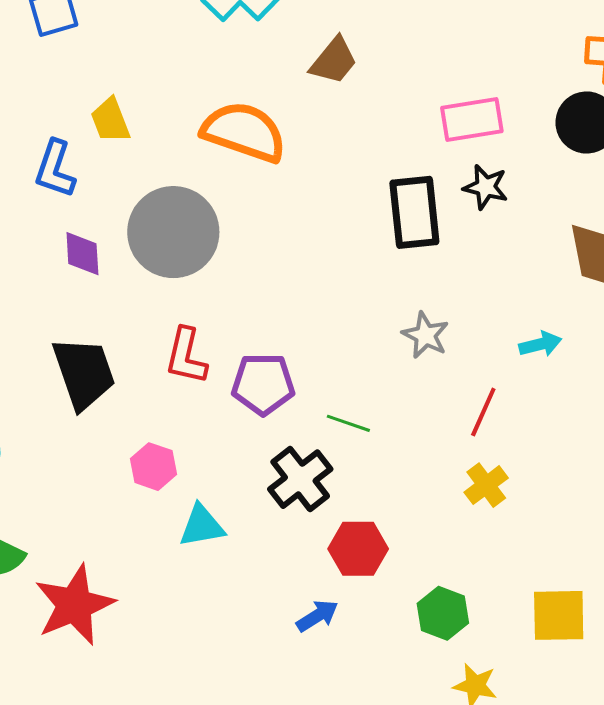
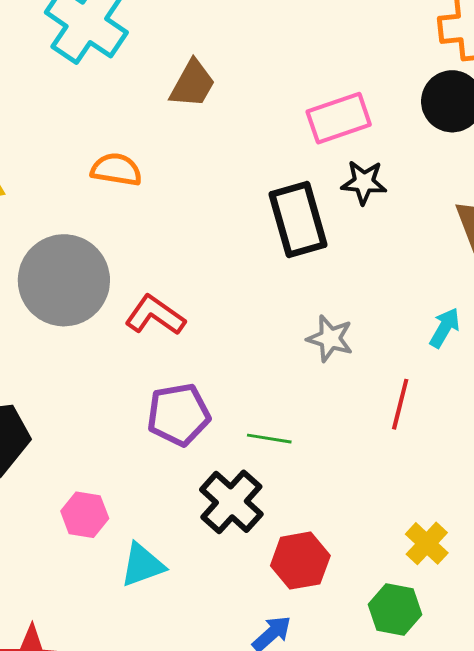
orange semicircle: (244, 132) -> (116, 169), size x0.6
cyan arrow: (540, 344) -> (445, 328), turned -36
red L-shape: (186, 356) -> (155, 315), moved, turned 122
yellow cross: (486, 485) -> (427, 543), moved

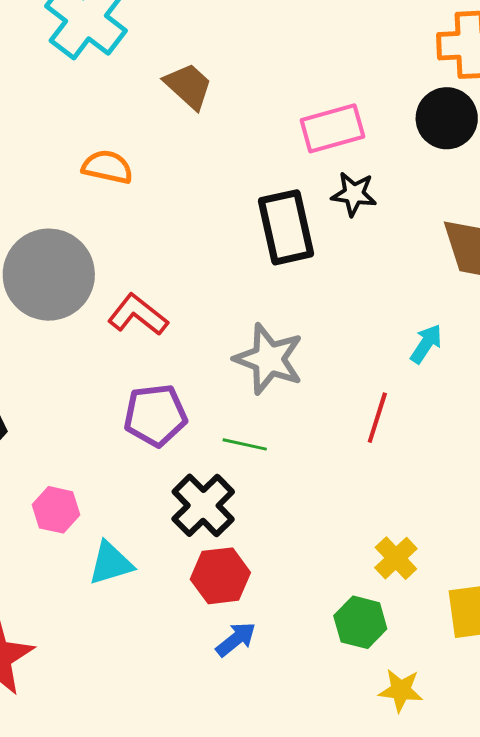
brown trapezoid: (192, 84) -> (188, 86), turned -80
gray star: (330, 339) -> (269, 359), moved, size x1.5
red hexagon: (300, 561) -> (220, 576), moved

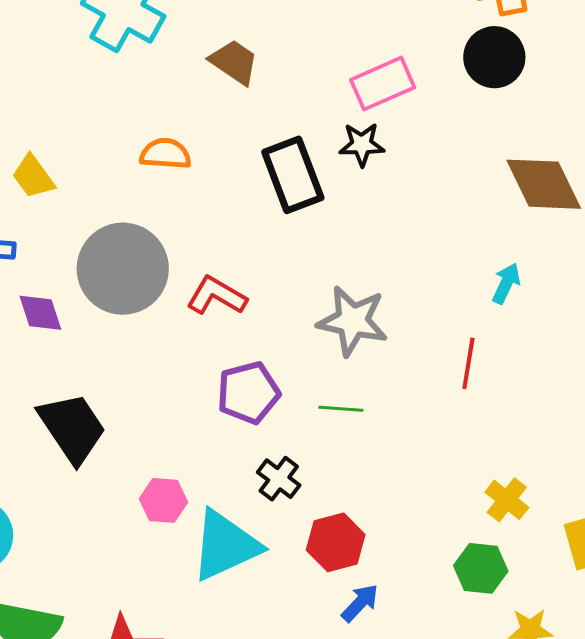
black star: (354, 194) -> (362, 144), moved
black rectangle: (286, 227) -> (293, 175), moved
black cross: (203, 505) -> (279, 479), moved, size x0.7
cyan triangle: (111, 563) -> (225, 545), size x1.6

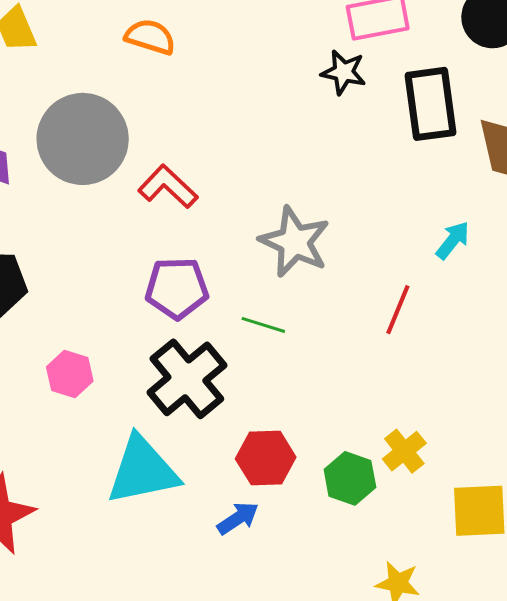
black rectangle: (293, 175) -> (431, 104), moved
black cross: (279, 479) -> (187, 379), size x1.8
red hexagon: (336, 542) -> (266, 458), moved
cyan triangle: (225, 545) -> (143, 471), moved
green hexagon: (481, 568) -> (350, 478), moved

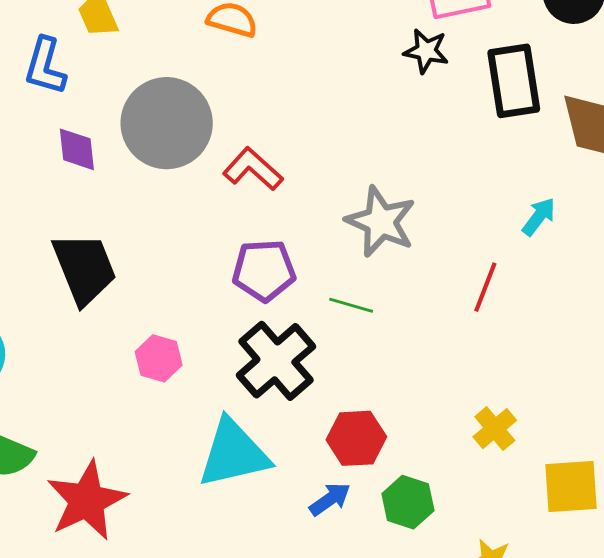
green hexagon: (350, 478) -> (408, 502), moved

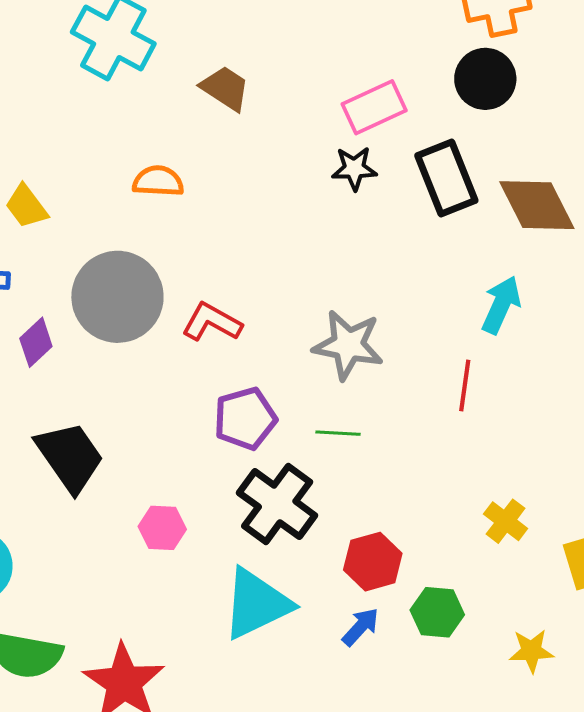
purple diamond: (77, 149) -> (36, 342), turned 66
cyan arrow: (539, 217) -> (501, 305), size x1.4

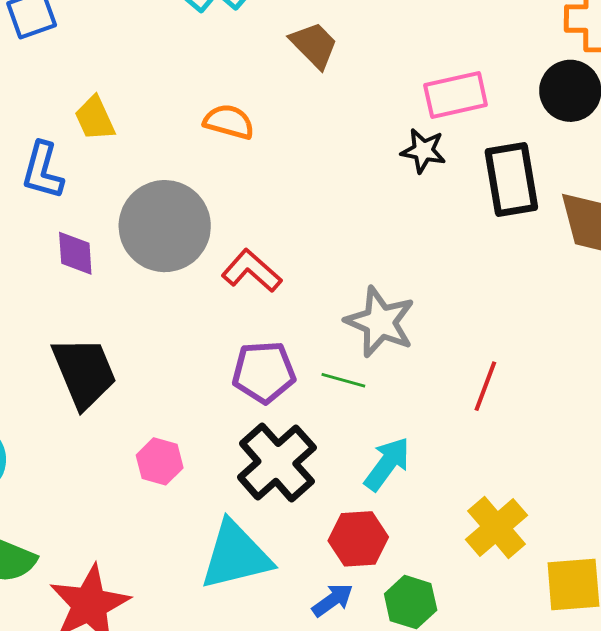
cyan arrow: (501, 305) -> (387, 464), moved
purple diamond: (36, 342) -> (75, 253), turned -63
green line: (338, 433) -> (343, 380), moved
yellow cross: (506, 521) -> (497, 527), size x1.4

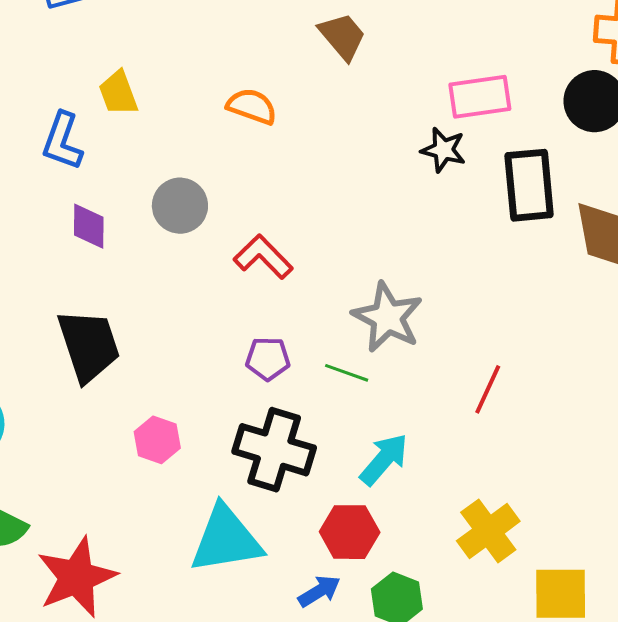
gray circle: (165, 226) -> (180, 206), size x0.6
purple pentagon: (264, 372) -> (268, 359), size x0.7
black cross: (277, 462) -> (274, 450), turned -36

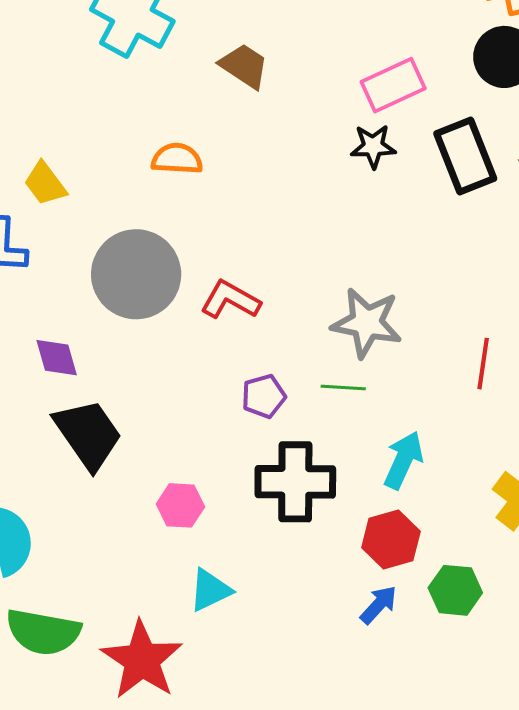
gray circle: (180, 206) -> (136, 274), size x1.6
purple diamond: (89, 226) -> (57, 358), moved
cyan triangle: (226, 539) -> (210, 590), moved, size x0.6

